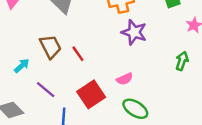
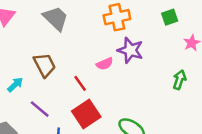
red line: (78, 54) -> (80, 83), moved
pink semicircle: (125, 79) -> (105, 64), moved

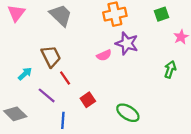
red line: (80, 83) -> (65, 78), moved
red square: (86, 114) -> (88, 100), size x0.6

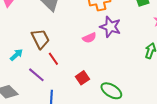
red square: (88, 100) -> (82, 78), moved

